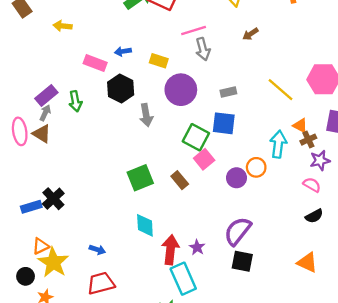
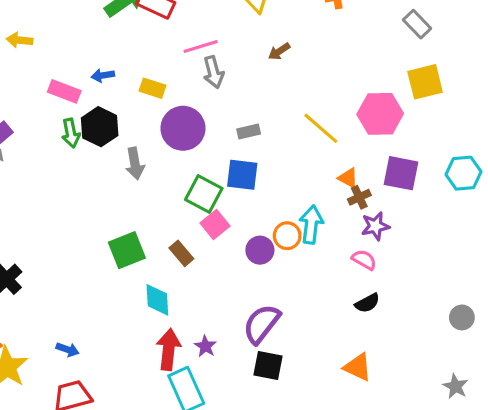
green arrow: (75, 101) -> (71, 133), moved
cyan arrow: (278, 144) -> (311, 224), moved
cyan diamond: (145, 225) -> (157, 300), moved

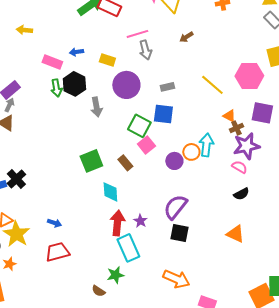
purple star: (375, 226) -> (246, 146), size x1.5

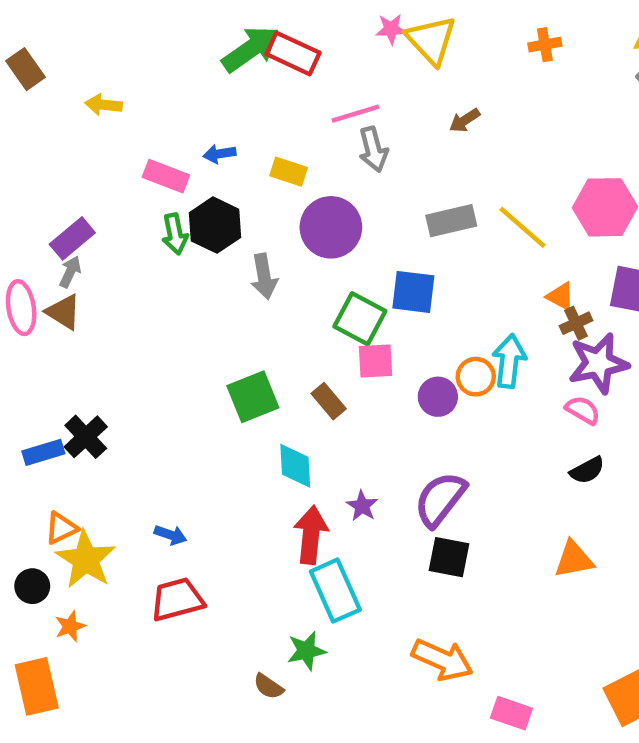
gray rectangle: (167, 87) -> (451, 221), moved, size x1.5
pink square: (146, 145) -> (375, 361), turned 36
purple star: (140, 221) -> (362, 506), moved
orange triangle: (235, 234) -> (574, 559), turned -36

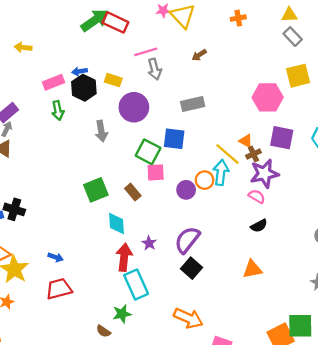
pink rectangle: (166, 176) -> (53, 82), turned -42
black hexagon: (215, 225) -> (84, 88), moved
yellow line: (523, 227) -> (227, 154), moved
black cross: (86, 437) -> (14, 209), turned -30
black square: (449, 557) -> (192, 268), turned 30

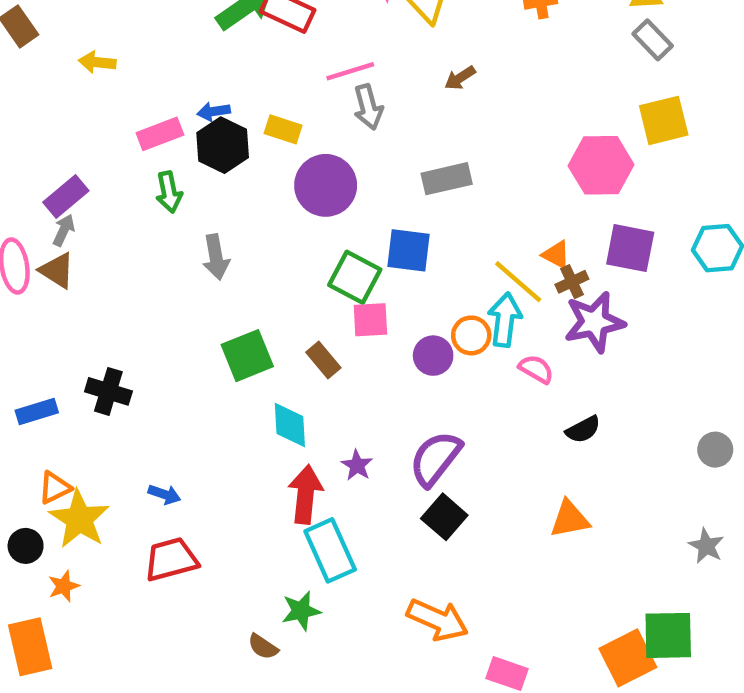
gray arrow: (101, 131) -> (216, 257), moved
pink semicircle: (257, 196) -> (536, 369), moved
black cross: (14, 209) -> (108, 391), moved

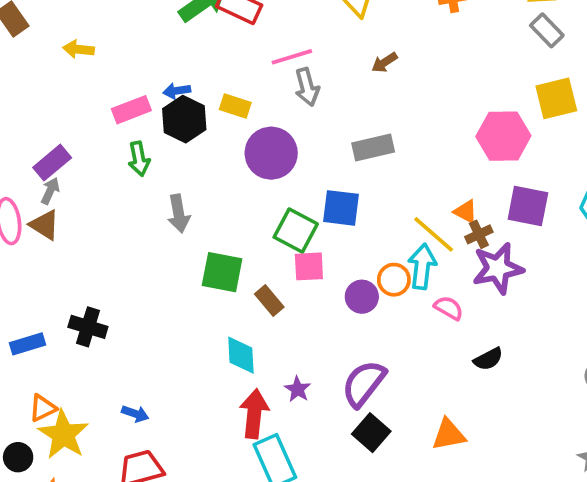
green square: (247, 356) -> (222, 272), moved, turned 33
orange triangle: (570, 519) -> (449, 435), moved

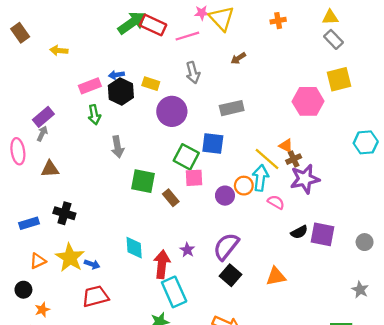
pink line: (292, 57) -> (187, 36), moved
purple square: (528, 206) -> (322, 234), moved
brown triangle: (45, 225) -> (50, 169), moved, turned -36
cyan diamond: (241, 355) -> (134, 248), moved
yellow star: (63, 435) -> (70, 258), moved

